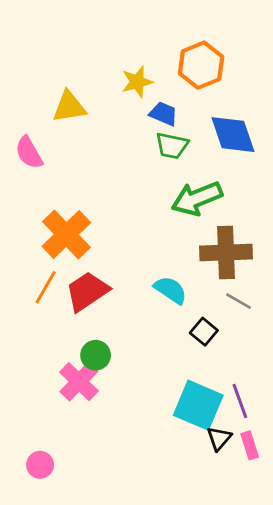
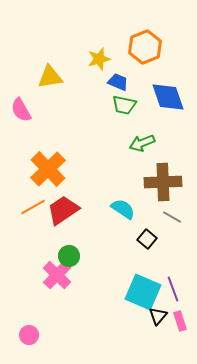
green arrow: (197, 198) -> (142, 143), size x0.7
orange line: (46, 287) -> (33, 207), turned 30

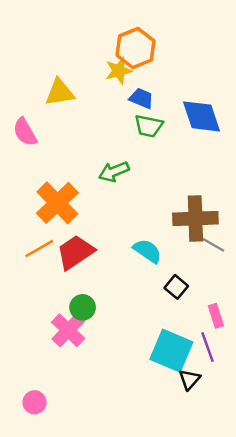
orange hexagon: (145, 47) -> (135, 48), moved
green arrow: (142, 143) -> (114, 172), moved
gray line: (172, 217) -> (213, 245), moved
pink rectangle: (180, 321) -> (216, 316), moved

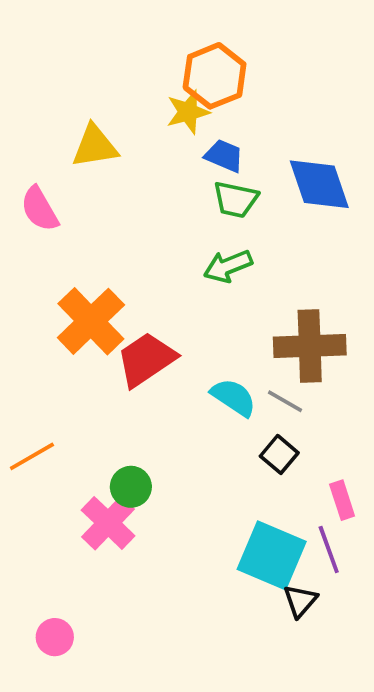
green arrow: (114, 172) -> (228, 266), moved
gray line: (213, 245) -> (285, 401), moved
orange line: (39, 249) -> (32, 456), moved
red trapezoid: (75, 252) -> (146, 359), moved

